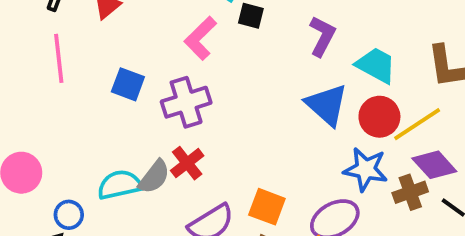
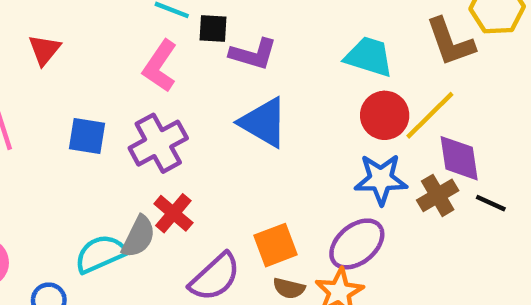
purple L-shape: (322, 36) -> (253, 54), moved, turned 90
blue triangle: (327, 105) -> (264, 123), moved
purple diamond: (434, 165) -> (459, 158), turned 45
orange square: (267, 207) -> (276, 245), turned -30

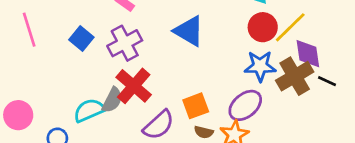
blue square: (87, 136) -> (81, 39), turned 30
brown cross: (438, 195) -> (295, 76), size x1.5
red cross: (173, 213) -> (134, 86), size x1.5

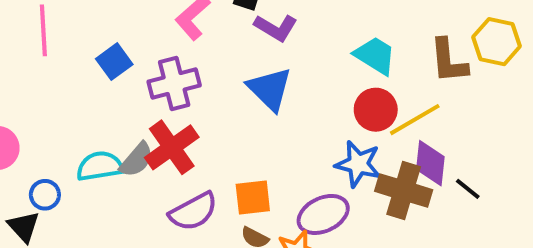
brown cross: (295, 76) -> (404, 190), turned 33
black line: (327, 81) -> (468, 189), moved

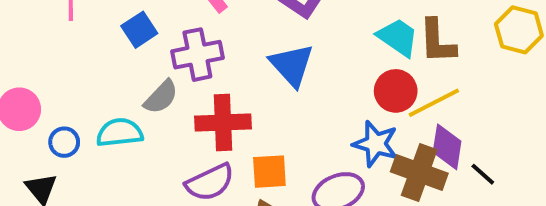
brown L-shape: (449, 61) -> (437, 41), moved
red cross: (172, 147) -> (223, 122), moved, turned 30
gray semicircle: (136, 160) -> (161, 97), moved
blue circle: (45, 195) -> (64, 142), moved

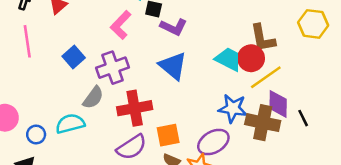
cyan trapezoid: (398, 37) -> (228, 59), moved
red circle: (396, 91) -> (251, 58), moved
black line: (483, 174) -> (303, 118), turned 30

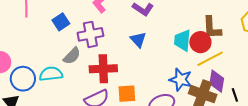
cyan trapezoid: (228, 59) -> (183, 40), turned -120
blue triangle: (173, 66) -> (138, 40), size x0.7
blue circle: (36, 134) -> (23, 79), size x1.6

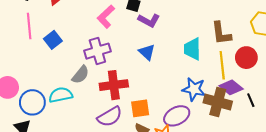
blue square: (61, 22) -> (53, 40), moved
red circle: (200, 42) -> (246, 58), moved
yellow line: (210, 59) -> (222, 65), turned -64
purple diamond: (217, 81) -> (231, 87), turned -55

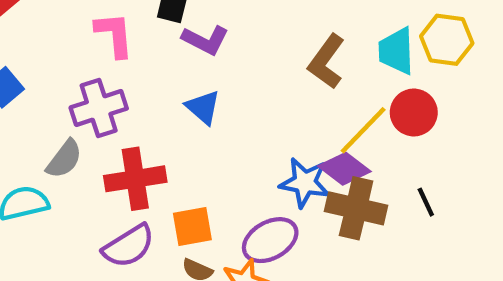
pink L-shape: (106, 17) -> (114, 35), turned 130
brown L-shape: (221, 33) -> (326, 62), moved, turned 45
cyan trapezoid: (192, 49) -> (396, 51), moved
yellow line: (222, 65) -> (363, 130), turned 52
purple diamond: (231, 87) -> (344, 169), moved

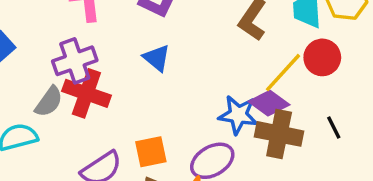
red cross: (135, 179) -> (86, 93), moved, turned 30

